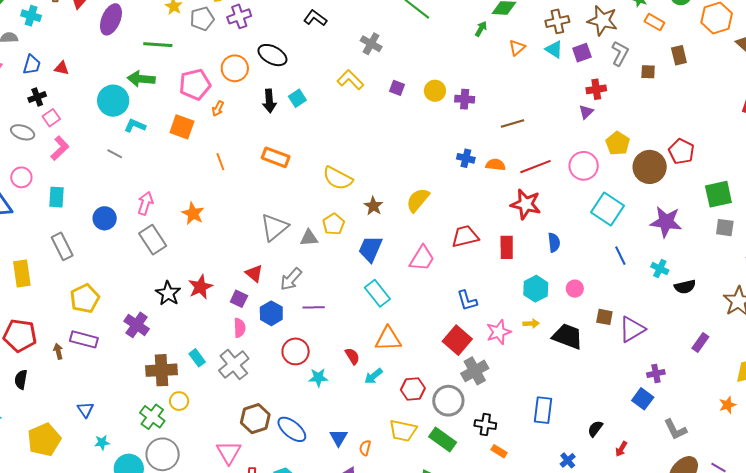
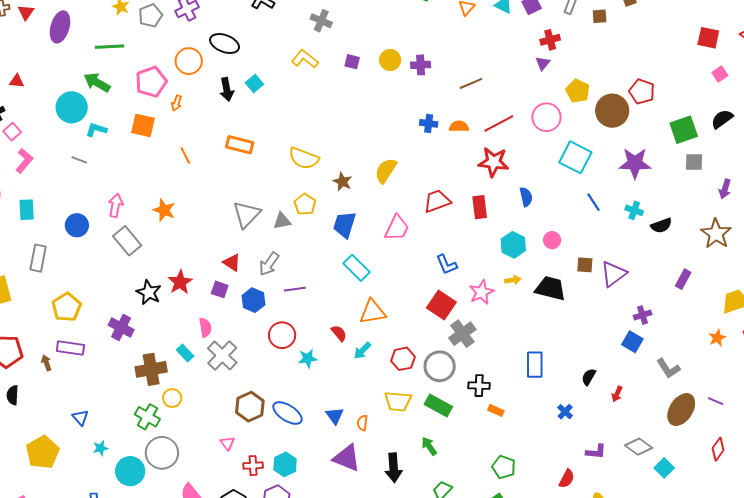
green arrow: (141, 79) -> (97, 82), turned 32
gray rectangle: (62, 246) -> (38, 258), turned 44
pink semicircle: (240, 328) -> (205, 328), moved
pink triangle: (229, 452) -> (227, 443), size x0.6

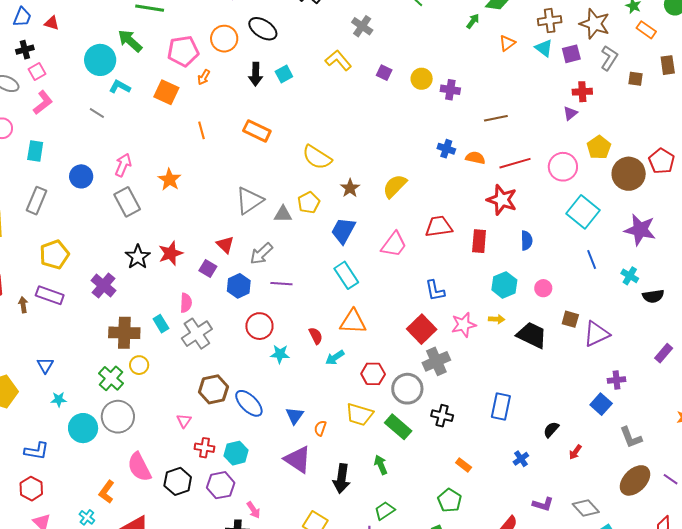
orange rectangle: (496, 410) -> (464, 465), moved

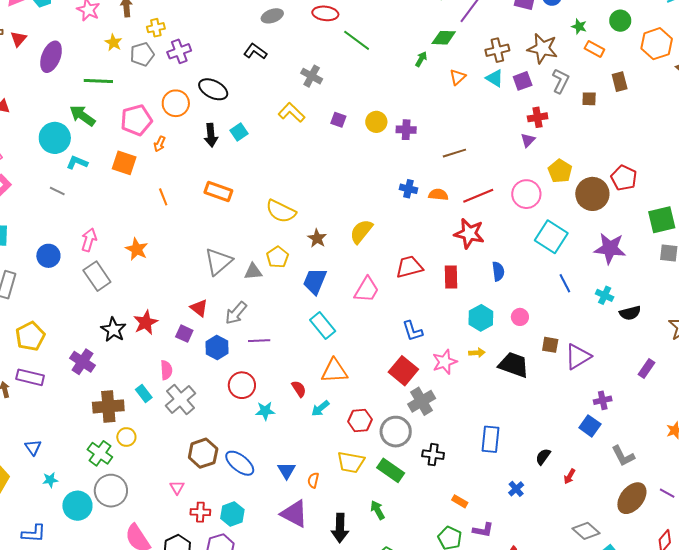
purple L-shape: (543, 504) -> (483, 530), moved

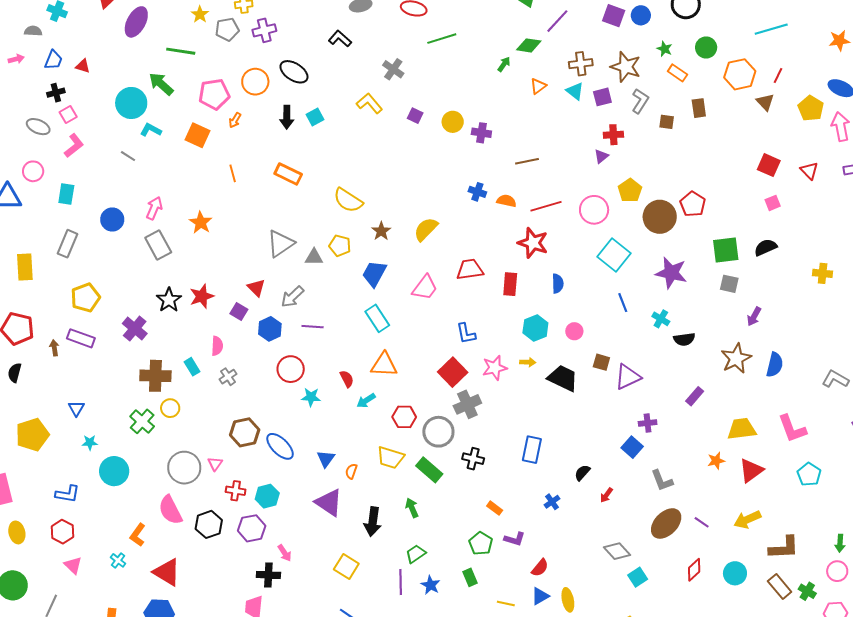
green line: (357, 40) -> (442, 39), turned -60
yellow pentagon: (278, 257) -> (340, 246), turned -30
gray cross: (181, 399) -> (228, 377), size x0.6
gray circle: (111, 491) -> (184, 468), moved

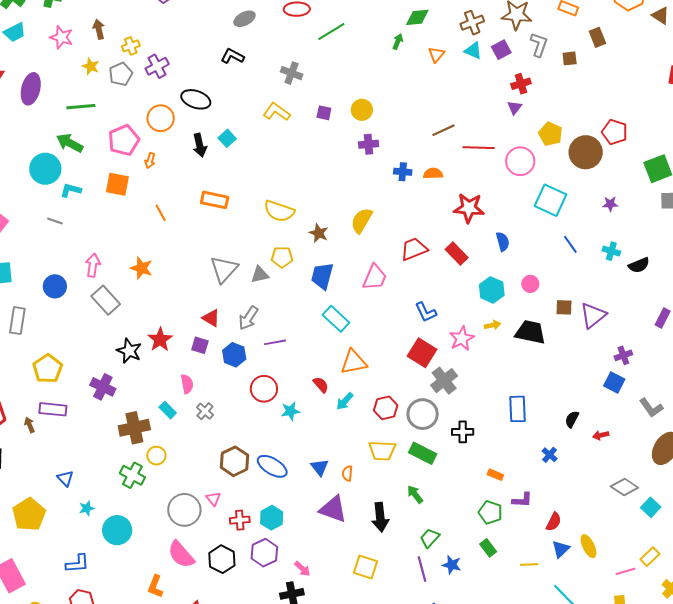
purple cross: (481, 133) -> (369, 144), moved
red line: (546, 206) -> (479, 148), moved, turned 32
purple star: (671, 273) -> (610, 204), size x0.5
red rectangle: (510, 284) -> (457, 254), turned -35
red arrow: (606, 495) -> (601, 435), turned 56

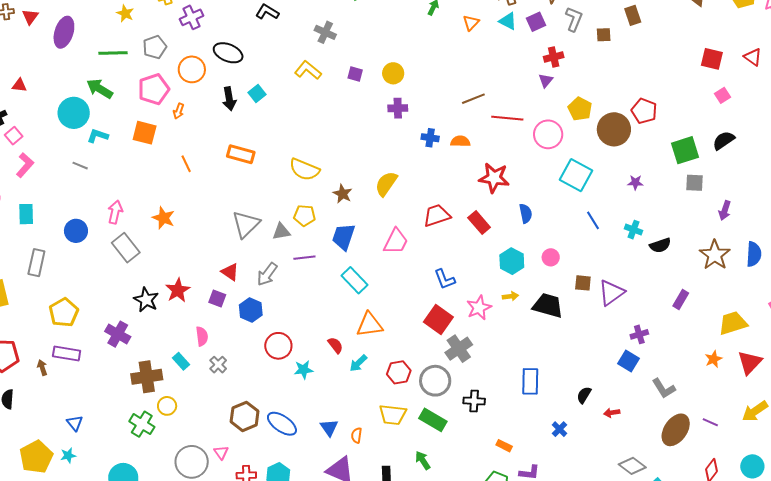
gray pentagon: (121, 74) -> (155, 47), moved
purple line: (275, 342) -> (304, 258), moved
cyan star: (87, 508) -> (68, 455), moved

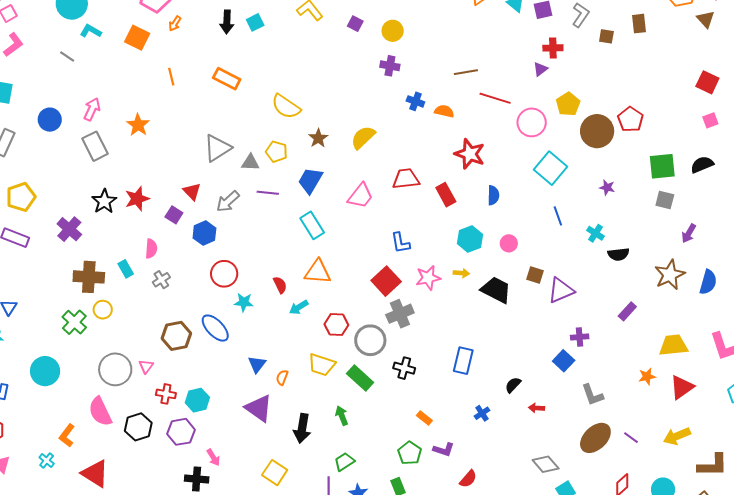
blue ellipse: (282, 424) -> (215, 328), moved

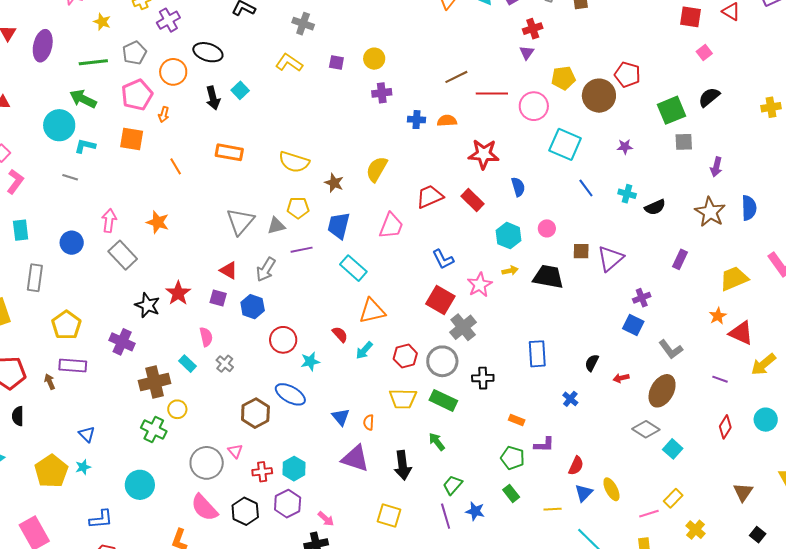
yellow pentagon: (568, 104) -> (563, 78), turned -30
red triangle: (682, 387) -> (741, 333), moved, turned -44
brown ellipse: (595, 438) -> (662, 391), moved

